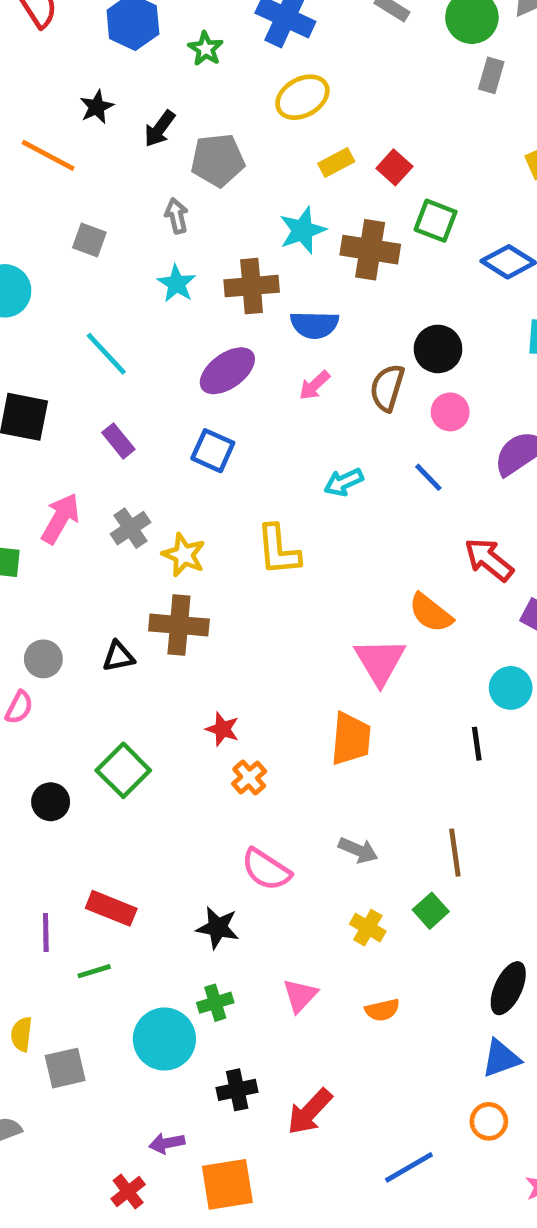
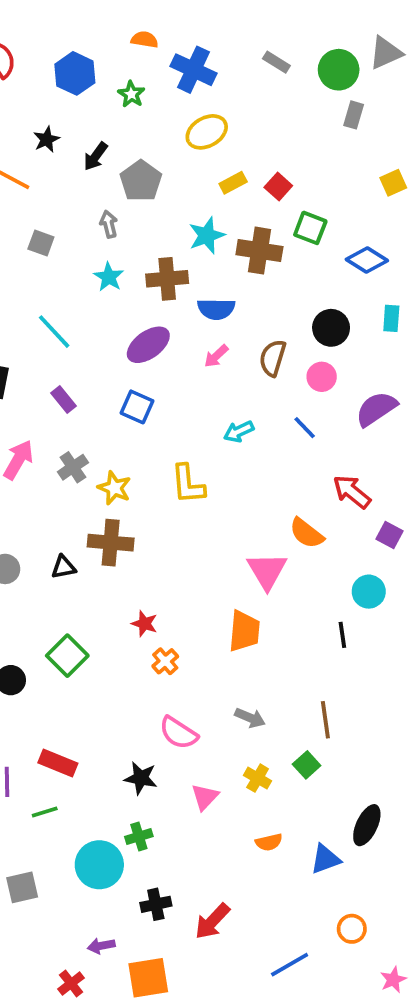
gray pentagon: (218, 160) -> (141, 181), turned -30
black circle: (438, 349) -> (331, 328), moved
pink triangle: (300, 995) -> (205, 797), moved
blue triangle: (501, 1058) -> (325, 859), moved

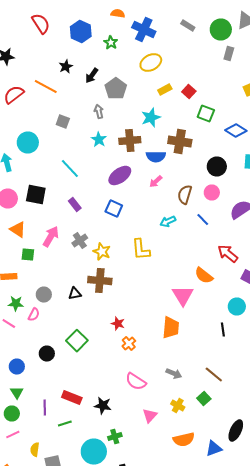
brown cross: (259, 251) -> (180, 142), moved
brown semicircle: (273, 358) -> (185, 194), moved
brown line: (325, 720) -> (214, 374), turned -42
black star: (141, 778) -> (103, 406), moved
orange semicircle: (269, 842) -> (184, 440), size x1.5

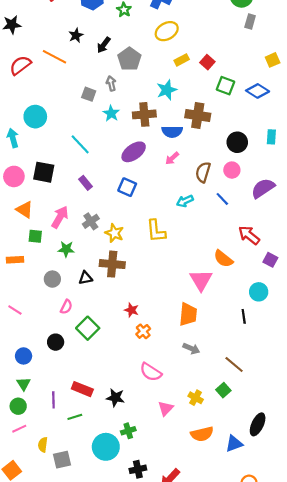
gray square: (63, 122) -> (89, 94), moved
blue diamond: (236, 130) -> (258, 91), moved
green star: (16, 304) -> (66, 249), moved
pink semicircle: (34, 314) -> (66, 307), moved
gray arrow: (174, 374) -> (191, 349), moved

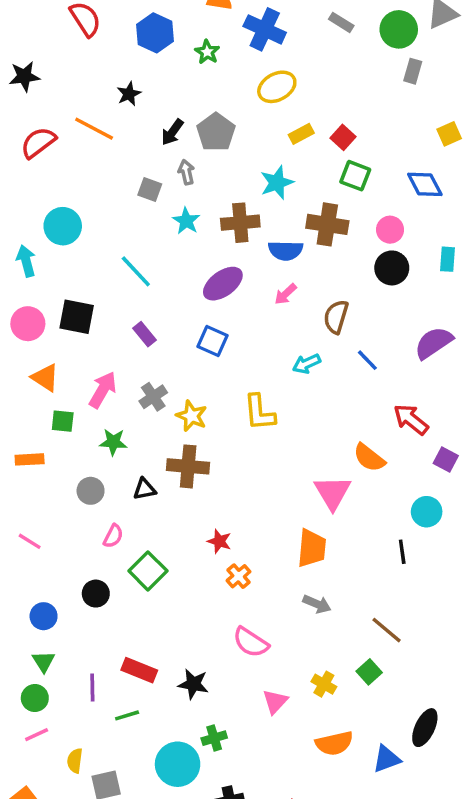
black arrow: (104, 45) -> (172, 132), moved
green square: (226, 86) -> (355, 176), moved
blue diamond: (258, 91) -> (425, 184), turned 30
pink circle: (232, 170) -> (390, 230), moved

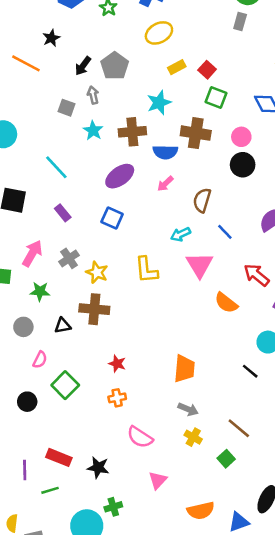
gray rectangle: (413, 71) -> (240, 22), moved
pink triangle: (333, 493) -> (200, 265), moved
black line: (402, 552) -> (250, 371), turned -42
orange cross: (239, 576) -> (117, 398), moved, turned 30
yellow cross: (324, 684) -> (193, 437), moved

